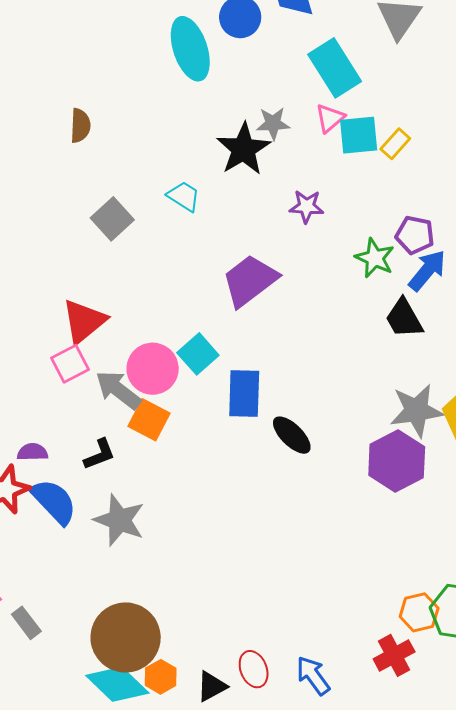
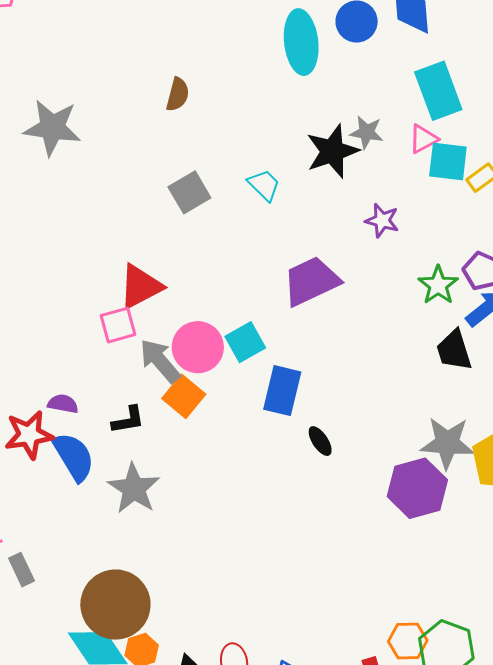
black ellipse: (292, 435) -> (320, 441), size x0.7

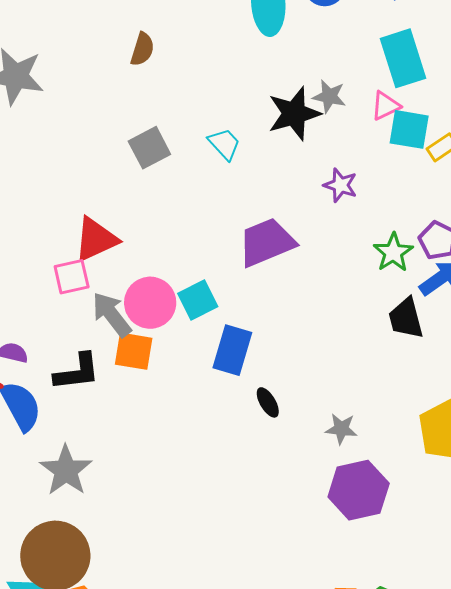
orange square: (184, 396) -> (134, 351), turned -33
black L-shape: (128, 420) -> (77, 372), size x1.4
gray star: (447, 443) -> (341, 429), moved, size x0.6
gray star: (134, 488) -> (66, 470), moved
purple hexagon: (417, 488) -> (359, 490), moved

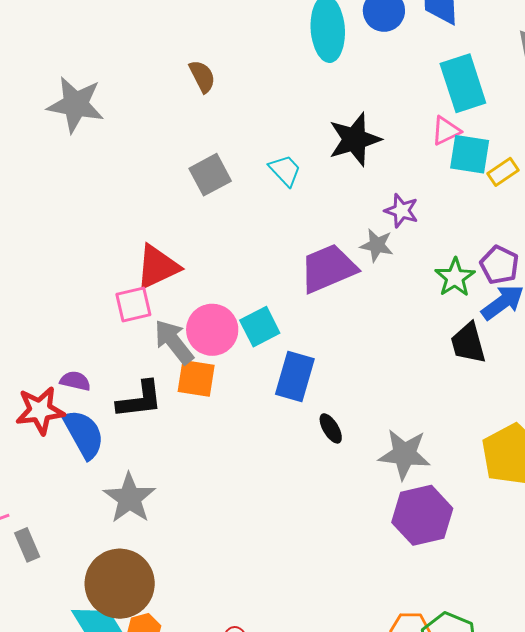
brown semicircle: (142, 49) -> (202, 76), turned -44
gray star: (329, 96) -> (377, 245), moved
gray star: (341, 429) -> (404, 454), size x1.6

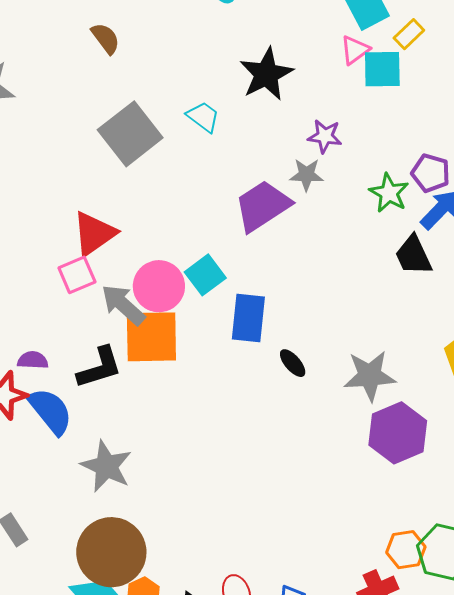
yellow rectangle: (503, 172) -> (409, 34), moved
gray square: (210, 175) -> (130, 134), size x1.5
orange square: (196, 378) -> (151, 337), size x1.5

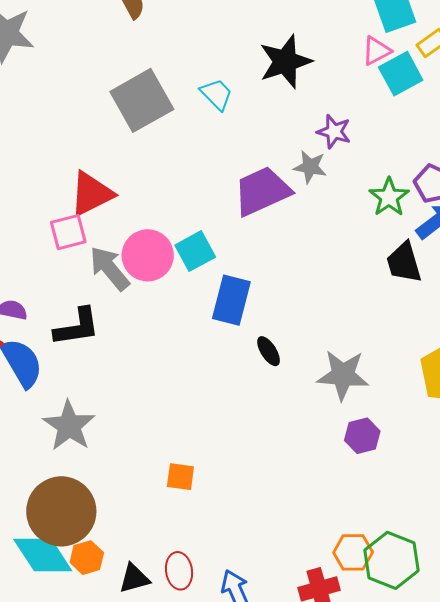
cyan square: (382, 69) -> (401, 74), turned -36
orange square: (151, 337) -> (180, 477), moved, size x0.5
purple hexagon: (398, 433) -> (362, 436), size x0.6

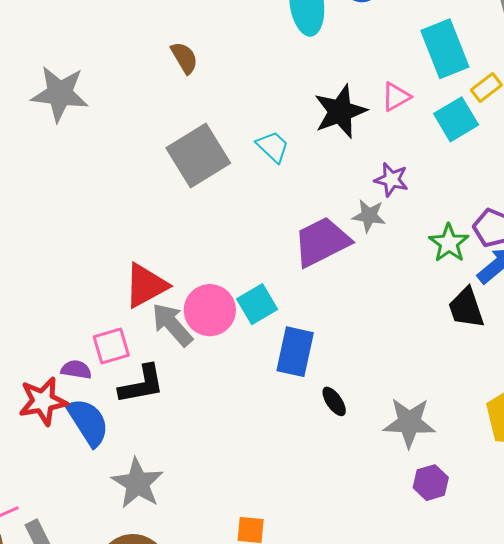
pink triangle: (376, 51) -> (396, 97), moved
red triangle: (91, 194) -> (146, 285), moved
pink square: (68, 232) -> (111, 346), moved

